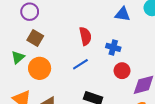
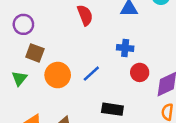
red semicircle: (85, 36) -> (85, 15), moved
orange circle: (40, 68) -> (58, 75), moved

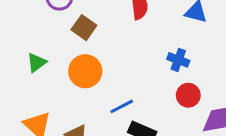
brown square: (35, 53) -> (84, 28), moved
blue line: (91, 74) -> (122, 106), moved

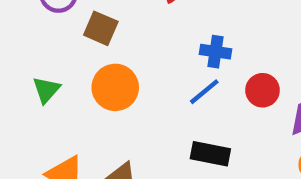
blue cross: (178, 60) -> (215, 52), moved
blue line: (122, 106) -> (204, 92), moved

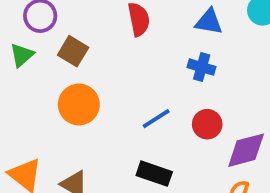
blue cross: (215, 52) -> (202, 67), moved
green triangle: (46, 90) -> (22, 55), moved

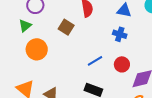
brown square: (73, 51) -> (66, 27), moved
orange circle: (79, 105) -> (37, 49), moved

